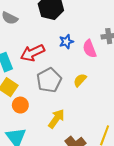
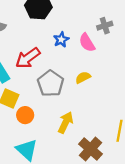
yellow semicircle: (80, 80) -> (83, 77), turned 32

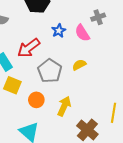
orange circle: (25, 115) -> (36, 100), moved

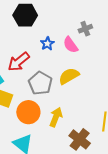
yellow semicircle: (79, 65) -> (69, 76), size x1.5
orange circle: (36, 100) -> (28, 112), size x1.5

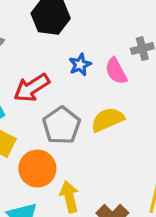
yellow arrow: (56, 117) -> (69, 197), moved, turned -42

